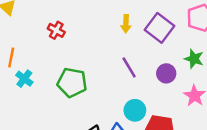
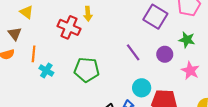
yellow arrow: (126, 24) -> (88, 14), moved
red cross: (56, 30) -> (69, 27), size x1.5

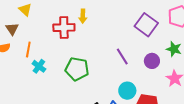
red cross: (69, 27) -> (64, 28), turned -30

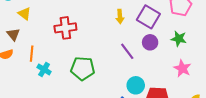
yellow arrow: (83, 16) -> (120, 16), moved
purple circle: (152, 61) -> (150, 42), moved

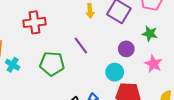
purple circle: (150, 42) -> (126, 49), moved
purple line: (127, 51) -> (81, 46), moved
cyan circle: (136, 85) -> (115, 72), moved

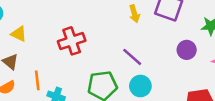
cyan circle: (115, 72) -> (140, 86), moved

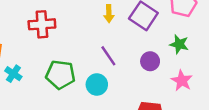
purple line: (132, 57) -> (108, 56), moved

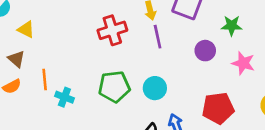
red cross: (42, 24) -> (112, 30), moved
purple line: (108, 56) -> (158, 37), moved, turned 35

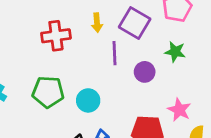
purple line: (158, 37) -> (114, 53), moved
pink star: (243, 63) -> (179, 110), moved

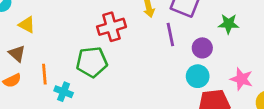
green pentagon: (48, 92) -> (92, 62), moved
cyan circle: (88, 100) -> (198, 76), moved

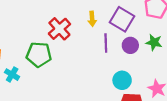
red cross: (111, 27) -> (59, 29), turned -35
purple circle: (202, 48) -> (130, 45), moved

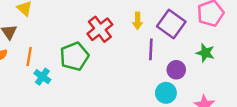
purple circle: (130, 45) -> (176, 70), moved
green pentagon: (39, 55) -> (74, 56), turned -30

